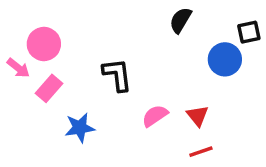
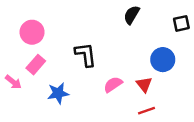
blue circle: (225, 59) -> (163, 60), moved
pink arrow: (18, 68) -> (13, 82), moved

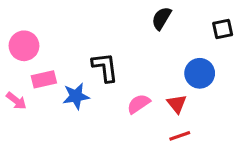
pink circle: (32, 32) -> (24, 46), moved
pink rectangle: (36, 65) -> (44, 79), turned 36
blue star: (58, 93) -> (76, 96), moved

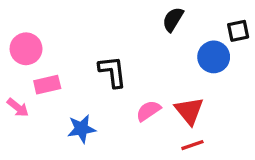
blue circle: (200, 73) -> (214, 57), moved
blue star: (76, 96) -> (81, 129), moved
red triangle: (177, 104) -> (189, 111), size x1.4

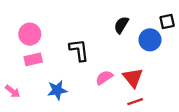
black semicircle: (173, 19) -> (121, 25), moved
pink circle: (26, 49) -> (30, 34), moved
pink arrow: (18, 108) -> (13, 91), moved

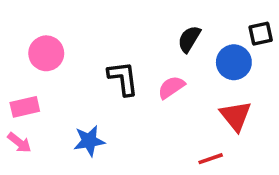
pink rectangle: (33, 59) -> (25, 107), moved
pink semicircle: (104, 78) -> (171, 87), moved
red triangle: (133, 78) -> (236, 116), moved

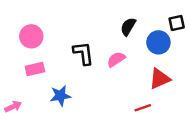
pink rectangle: (25, 107) -> (35, 69), moved
red triangle: (236, 116) -> (160, 79), turned 45
pink arrow: (19, 143) -> (13, 107), moved, turned -63

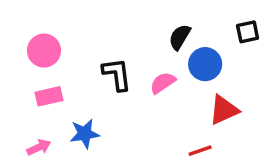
blue circle: (158, 42) -> (205, 64), moved
pink arrow: (13, 107) -> (39, 147), moved

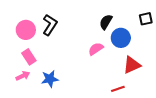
black L-shape: (117, 74) -> (50, 25), moved, turned 40
pink rectangle: (49, 96) -> (29, 57), turned 70
pink arrow: (39, 147) -> (23, 76), moved

